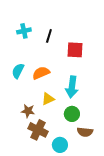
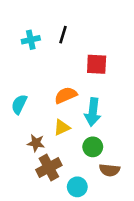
black line: (49, 36) -> (63, 35), moved
cyan semicircle: (18, 71) -> (19, 104), moved
orange semicircle: (41, 73) -> (66, 95), moved
brown cross: (38, 130) -> (49, 168), turned 36

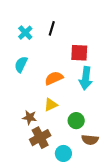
cyan cross: (31, 40) -> (25, 33), turned -32
cyan semicircle: (19, 104) -> (21, 64), moved
cyan arrow: (93, 112) -> (86, 78), moved

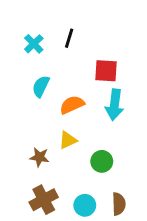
cyan semicircle: (21, 64) -> (41, 86), moved
brown cross: (40, 138) -> (44, 200), moved
brown semicircle: (90, 140) -> (119, 204), moved, turned -98

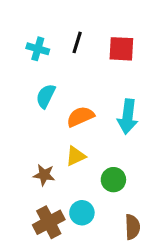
cyan cross: (34, 44) -> (38, 49), turned -30
red square: (106, 71) -> (121, 49), moved
cyan circle: (85, 205) -> (82, 213), moved

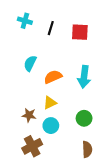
cyan cross: (38, 49) -> (25, 21), moved
green circle: (113, 180) -> (84, 118), moved
cyan circle: (82, 213) -> (51, 126), moved

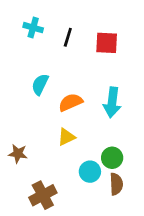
brown star: (29, 115) -> (18, 154), moved
cyan circle: (51, 126) -> (90, 172), moved
brown semicircle: (87, 149) -> (116, 184), moved

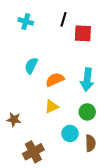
black line: (68, 37) -> (63, 19), moved
green circle: (112, 158) -> (87, 112), moved

